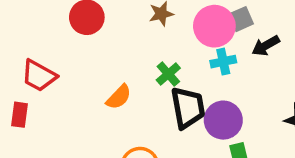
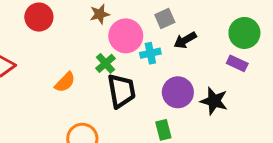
pink circle: (214, 26) -> (126, 36), moved
purple circle: (223, 120) -> (178, 92), moved

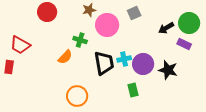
black arrow: (185, 40) -> (166, 28), moved
cyan cross: (150, 53) -> (124, 59), moved
green cross: (105, 63) -> (80, 40), moved, turned -32

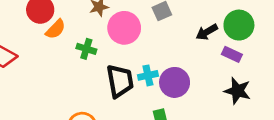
orange semicircle: (65, 57) -> (56, 29), moved
black star: (168, 70) -> (238, 91), moved

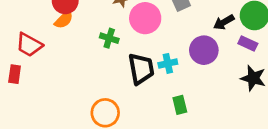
orange semicircle: (56, 29) -> (64, 19), moved
purple circle: (175, 82) -> (204, 50), moved

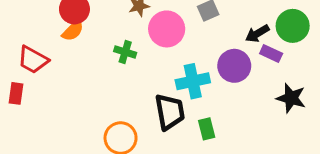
purple rectangle: (248, 43) -> (271, 54), moved
cyan cross: (168, 63) -> (193, 81), size x1.5
black trapezoid: (141, 69) -> (170, 112), moved

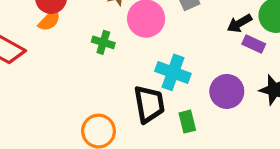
purple circle: (234, 66) -> (227, 91), moved
cyan cross: (193, 81) -> (173, 72), turned 32

